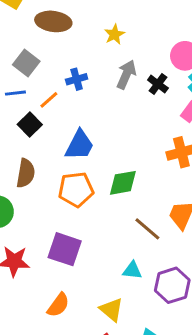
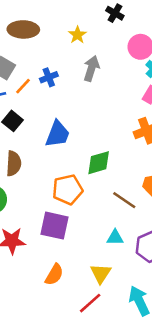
black cross: (158, 84) -> (115, 13), moved
orange line: (49, 100) -> (23, 86), moved
orange pentagon: (76, 189) -> (68, 190), moved
yellow triangle: (111, 310) -> (101, 274), turned 30

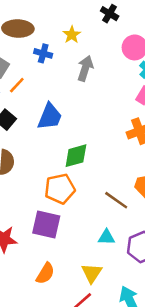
blue cross: (49, 77) -> (43, 53), moved, turned 36
blue trapezoid: (58, 134) -> (50, 117), moved
green diamond: (99, 163) -> (76, 156), moved

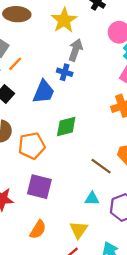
yellow star: (72, 35) -> (64, 20), size x1.6
blue cross: (43, 53) -> (65, 72), moved
orange pentagon: (60, 189) -> (32, 146), moved

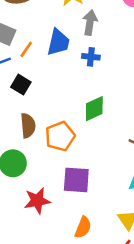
blue cross: (65, 72) -> (91, 57), moved
blue trapezoid: (44, 92) -> (58, 42), moved

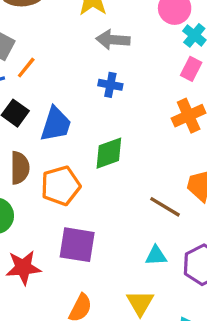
gray arrow: (90, 23) -> (113, 40), turned -100
blue trapezoid: (58, 42) -> (56, 124), moved

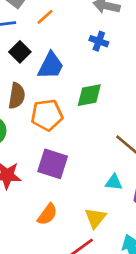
orange line: (26, 68) -> (45, 17), moved

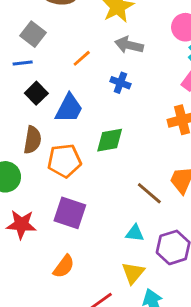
orange line: (45, 17) -> (82, 58), moved
yellow triangle: (95, 218) -> (133, 273), moved

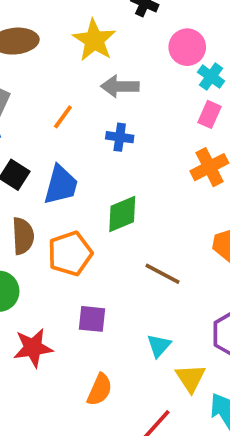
brown line: (149, 193) -> (162, 274), moved
purple square: (70, 213) -> (92, 319), size x0.7
cyan triangle: (135, 233) -> (159, 346), moved, turned -42

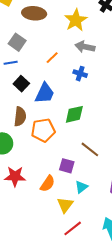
purple square: (92, 319) -> (67, 166), moved
yellow triangle: (191, 378) -> (65, 205), moved
orange semicircle: (100, 390) -> (48, 184), moved

